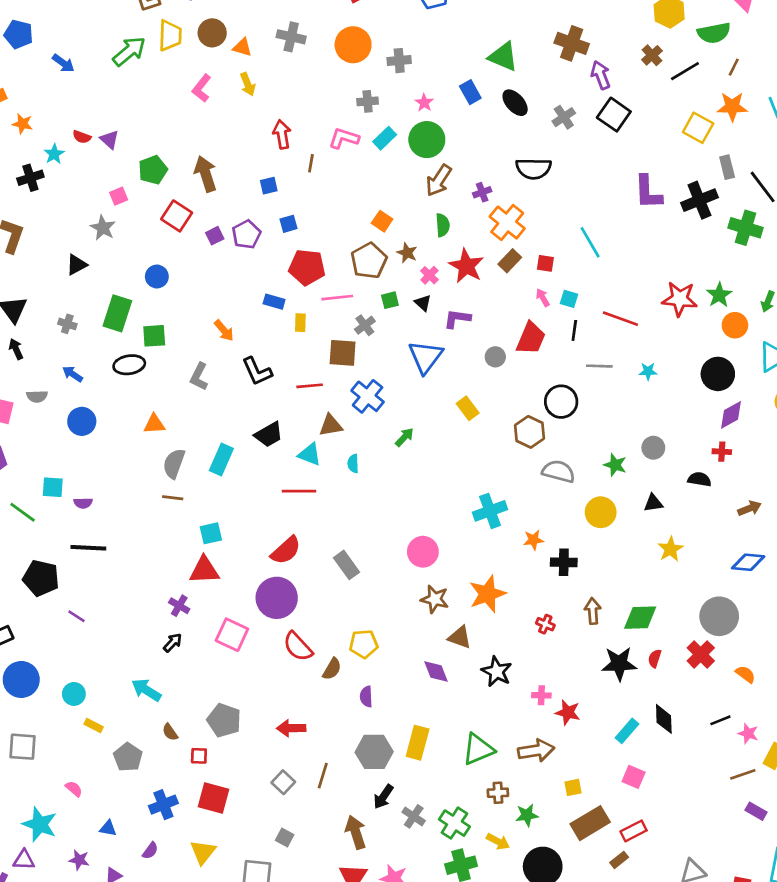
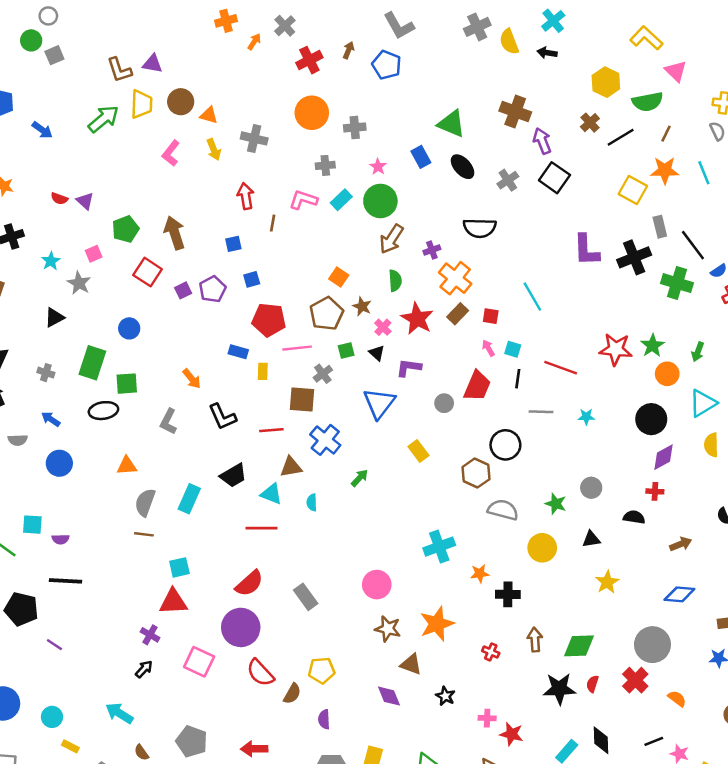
gray cross: (291, 37) -> (254, 138), moved
cyan star: (54, 154) -> (51, 261), moved
black star: (497, 672) -> (445, 696), size x0.7

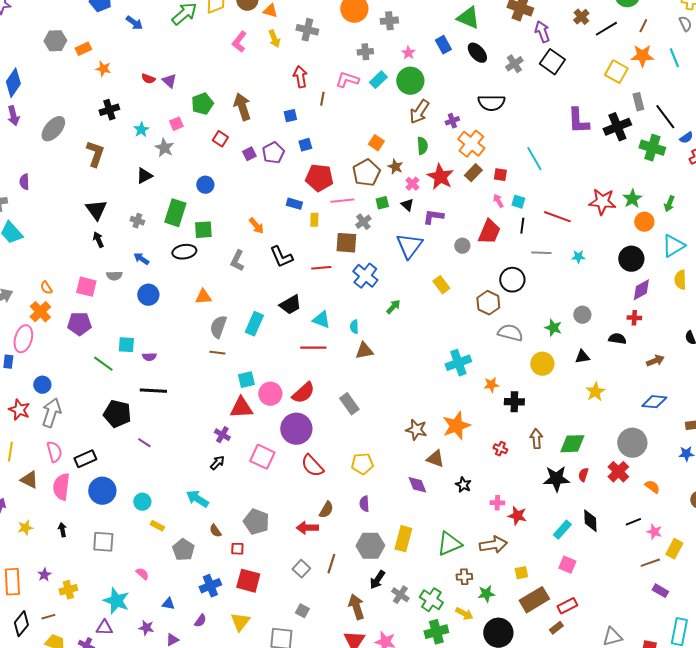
red square: (148, 272) -> (220, 139), size x0.7
brown triangle: (291, 467) -> (364, 351), moved
pink circle: (377, 585) -> (270, 394), moved
brown semicircle: (292, 694) -> (326, 510), moved

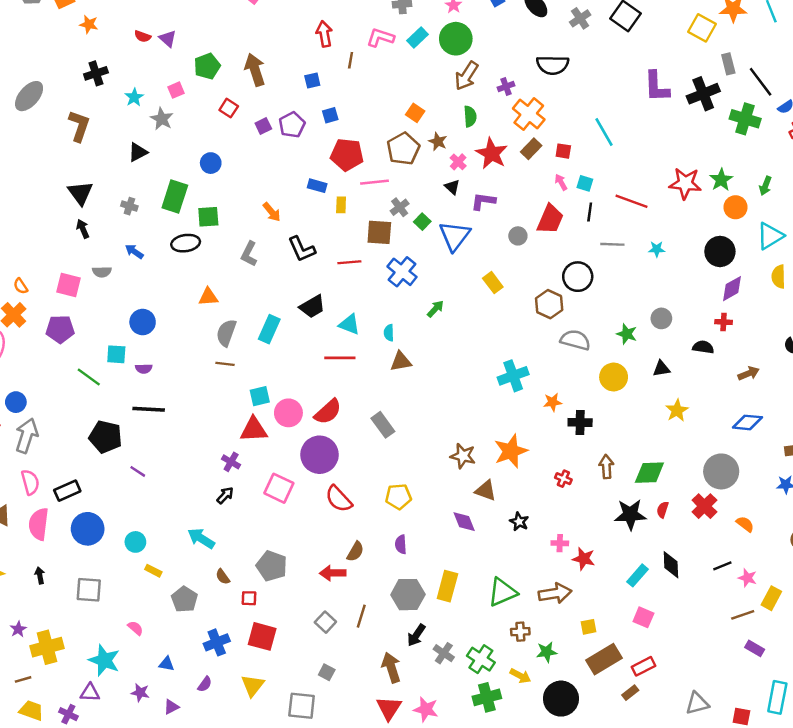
green square: (382, 203) -> (422, 222), moved, turned -32
blue circle: (148, 295) -> (143, 322), moved
yellow cross: (68, 590) -> (47, 647), size x1.5

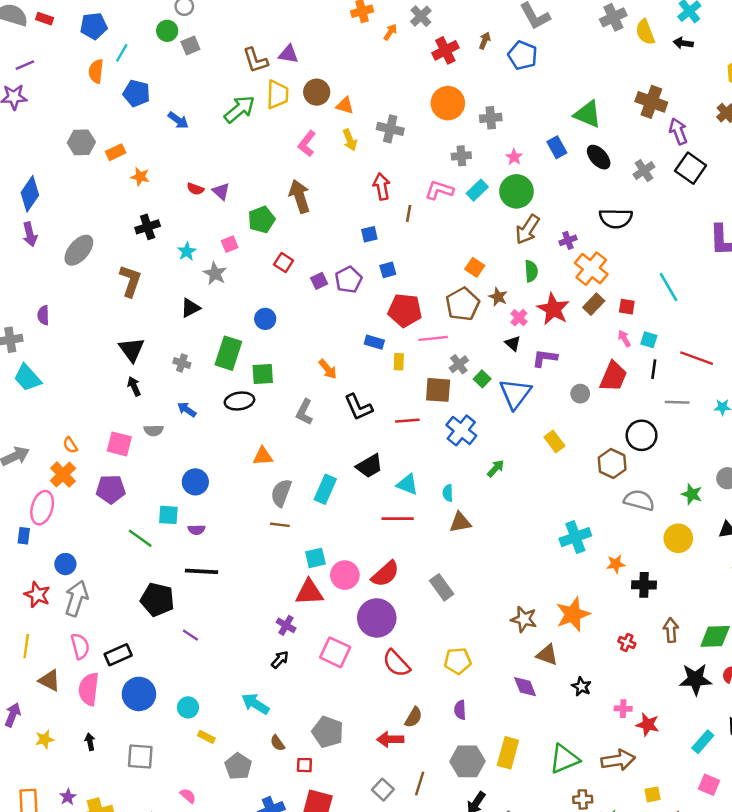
brown arrow: (255, 70) -> (300, 196), moved

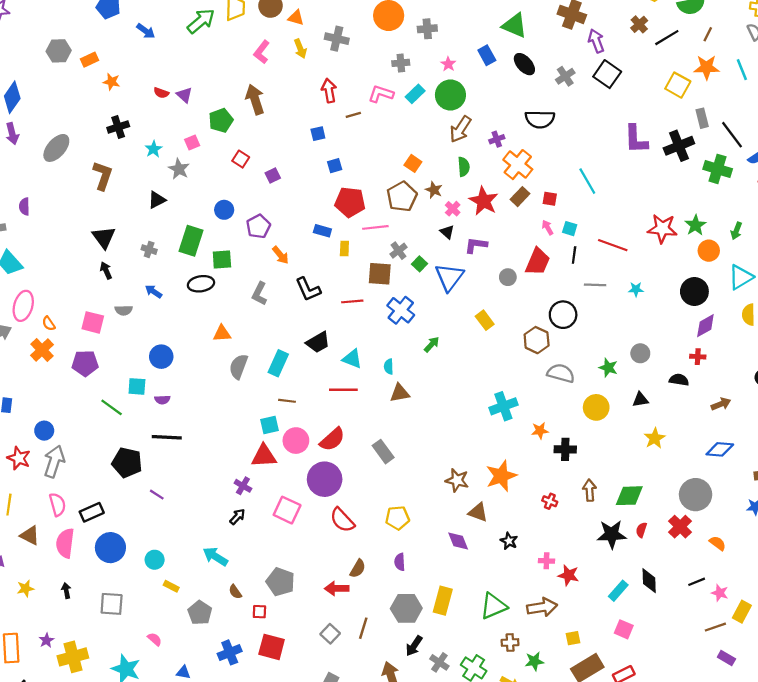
brown line: (409, 213) -> (353, 115), turned 64
purple pentagon: (349, 280) -> (258, 226), moved
pink ellipse: (42, 508) -> (23, 306), moved
brown line: (280, 525) -> (287, 401), moved

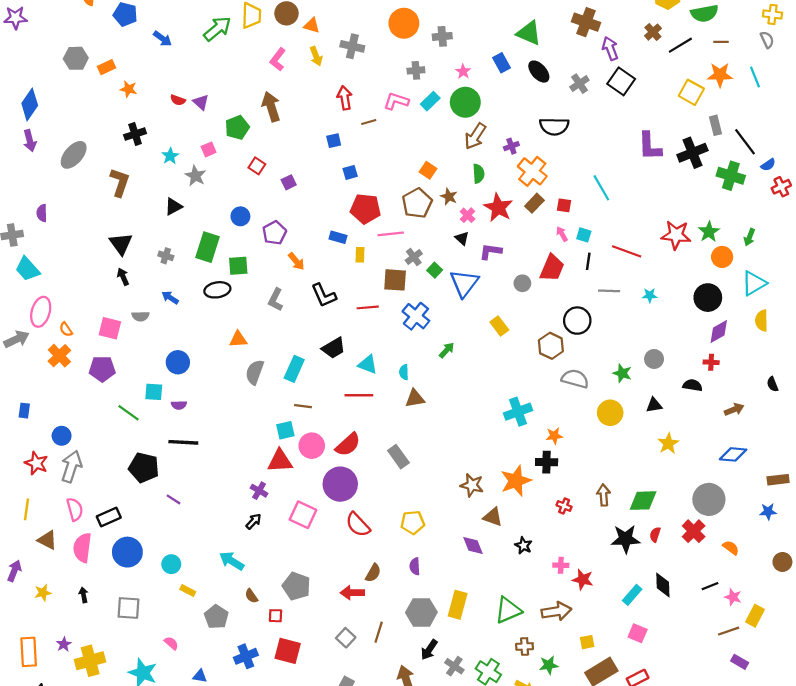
brown line: (708, 34) -> (721, 42), turned 64
black cross: (565, 449) -> (547, 462), moved

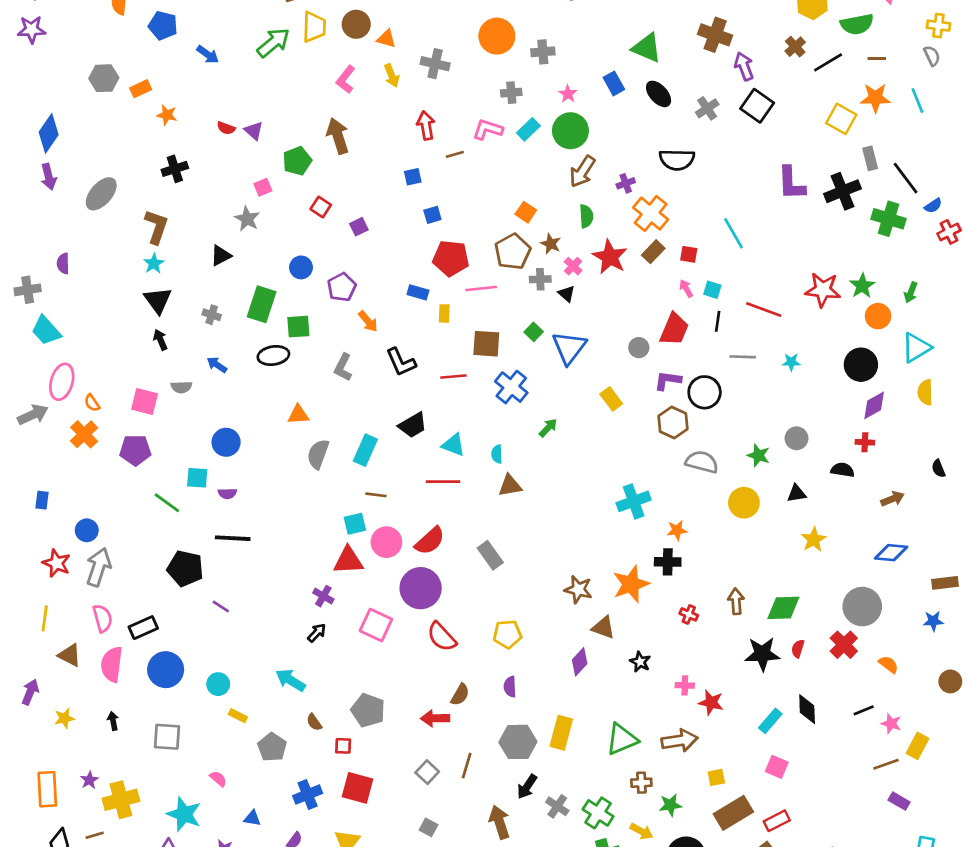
cyan star: (170, 156) -> (154, 263), moved
purple L-shape: (491, 251) -> (668, 380), moved
gray cross: (414, 257) -> (540, 279), moved, turned 35
purple diamond: (473, 545) -> (580, 662), turned 65

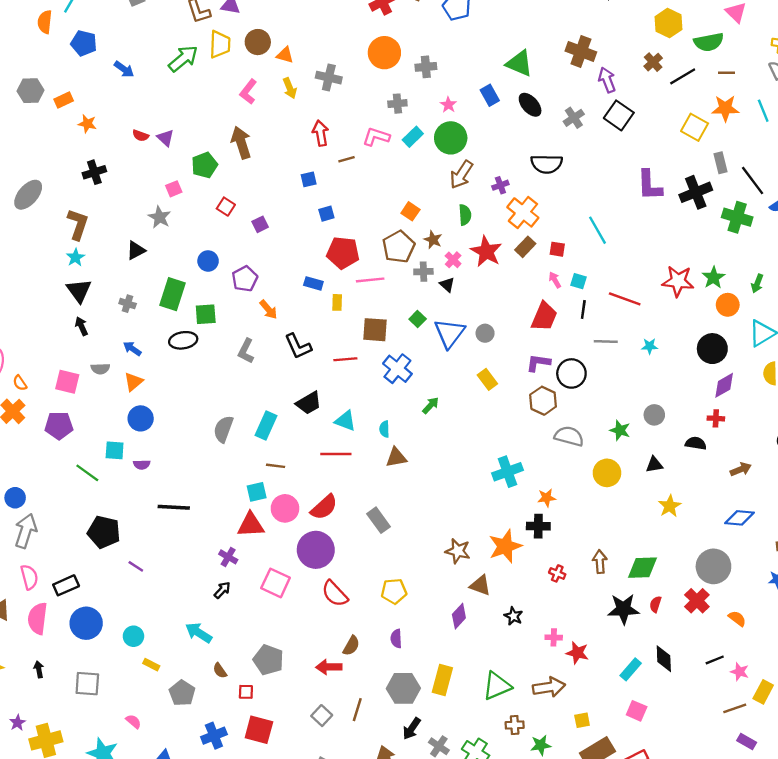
gray circle: (639, 348) -> (485, 333), moved
orange triangle: (298, 415) -> (133, 382), moved, turned -36
black line: (233, 538) -> (174, 507), moved

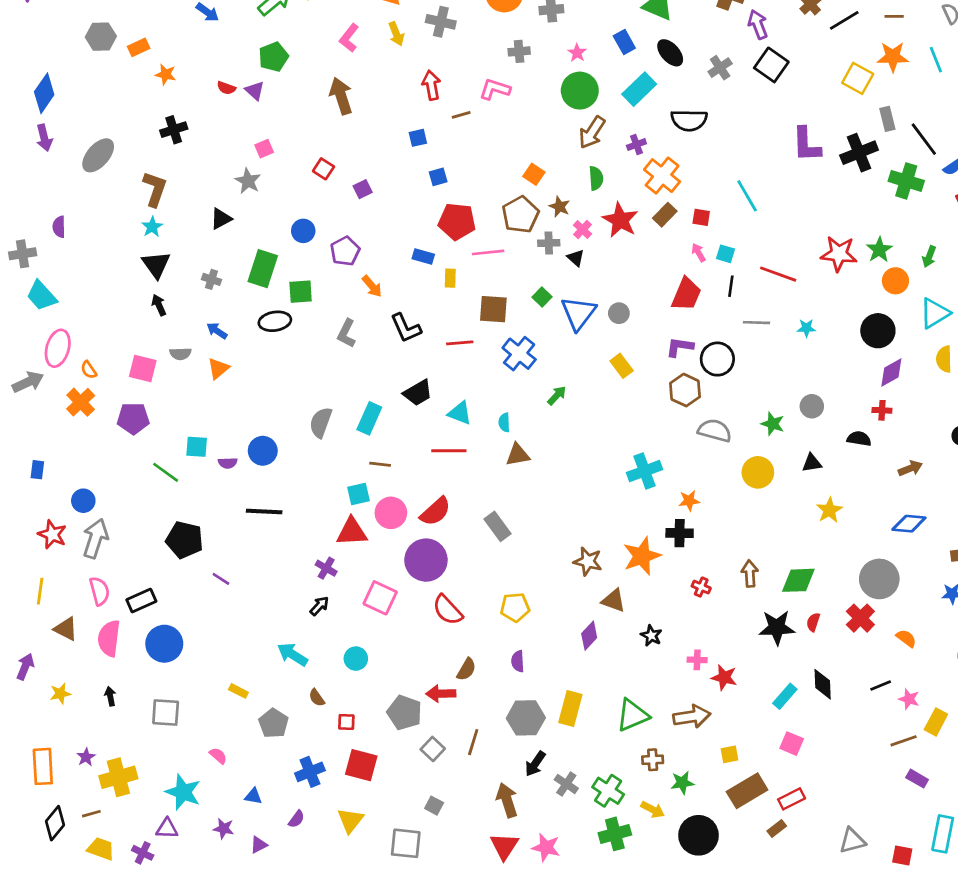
cyan rectangle: (413, 137) -> (639, 89), moved, size x1.4
green pentagon: (204, 165) -> (274, 57), moved
blue circle: (141, 418) -> (263, 451), moved
cyan circle: (133, 636) -> (356, 659), moved
gray pentagon: (268, 660) -> (404, 713), moved

